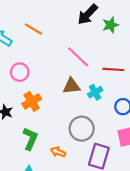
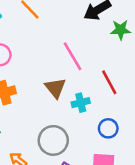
red line: (113, 69) -> (109, 82), turned 42
brown triangle: (71, 86) -> (55, 88), turned 42

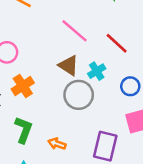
gray circle: (53, 140) -> (79, 95), moved

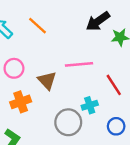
pink line: (74, 31) -> (79, 64), turned -60
brown triangle: (69, 65) -> (47, 81), moved

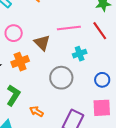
red line: (114, 85) -> (100, 31), moved
cyan cross: (90, 105) -> (80, 54), moved

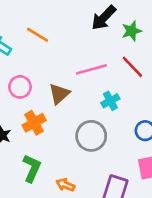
brown triangle: (42, 43) -> (59, 94), turned 42

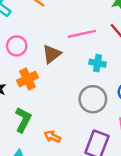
cyan cross: (110, 101) -> (97, 63), turned 35
gray circle: (91, 136) -> (93, 99), moved

